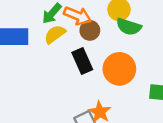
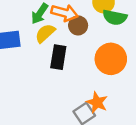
black rectangle: (82, 61) -> (58, 57), moved, turned 40

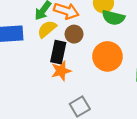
brown circle: (78, 25) -> (74, 34), moved
orange star: (97, 102) -> (61, 71), moved, turned 30

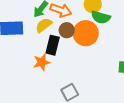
orange circle: (107, 56) -> (86, 33), moved
orange star: (61, 71) -> (42, 62), moved

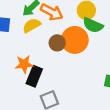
brown circle: (67, 30) -> (57, 43), moved
black rectangle: (53, 45) -> (34, 76), moved

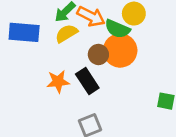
green semicircle: (93, 25) -> (117, 29), moved
black rectangle: (34, 76) -> (87, 81), moved, turned -54

